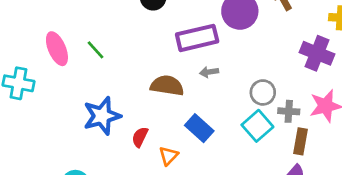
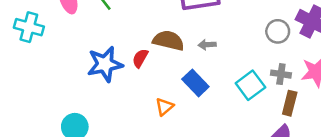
gray arrow: (209, 72) -> (207, 45), moved
gray circle: (263, 92) -> (278, 31), moved
red semicircle: (140, 137) -> (140, 58), moved

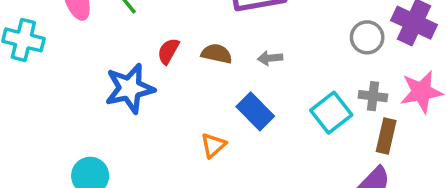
brown semicircle: (168, 41) -> (217, 54), size x0.7
red semicircle: (140, 58) -> (168, 51), moved

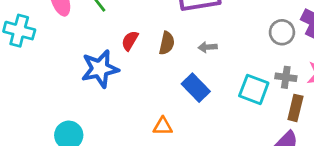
brown semicircle: (217, 54) -> (167, 43), turned 90
cyan square: (331, 113) -> (254, 89), turned -32
orange triangle: (213, 145) -> (163, 126), moved, turned 42

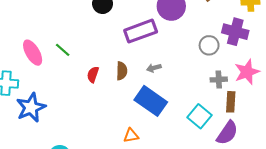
blue star: (100, 69) -> (31, 108), moved
blue rectangle: (196, 88) -> (151, 101), size x1.4
cyan square: (254, 89) -> (199, 116), moved, turned 30

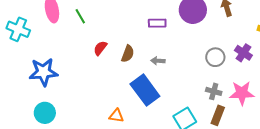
purple rectangle: (141, 31) -> (157, 23), size x0.6
purple cross: (235, 32) -> (243, 53), size x0.7
blue star: (31, 108) -> (44, 72), moved

